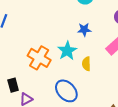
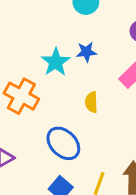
cyan star: (67, 51) -> (56, 62), moved

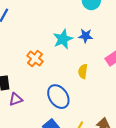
orange cross: (21, 96) -> (35, 59), size x0.7

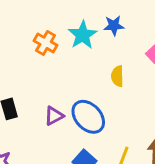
orange cross: (35, 59) -> (46, 43), moved
purple triangle: (16, 99) -> (54, 116), moved

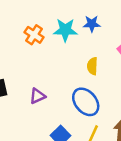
cyan star: (83, 35) -> (65, 30), turned 30
blue ellipse: (88, 117) -> (86, 102), moved

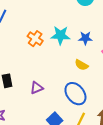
blue star: (92, 24) -> (85, 38), moved
yellow semicircle: (92, 66) -> (81, 65), turned -64

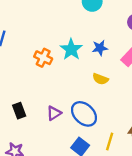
cyan star: (60, 35) -> (71, 49), turned -30
blue ellipse: (75, 94) -> (84, 114), moved

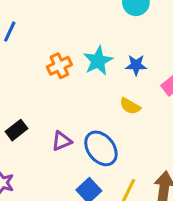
orange cross: (43, 58) -> (59, 66), turned 30
black rectangle: (19, 111) -> (16, 130), turned 63

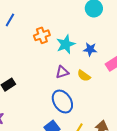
orange cross: (59, 66) -> (42, 35), moved
purple triangle: (62, 141) -> (62, 72), moved

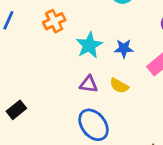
orange cross: (42, 35) -> (54, 21), moved
purple triangle: (62, 72) -> (89, 84), turned 32

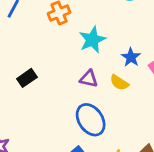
blue star: (124, 48) -> (131, 57), moved, turned 30
black rectangle: (16, 110) -> (27, 78), moved

